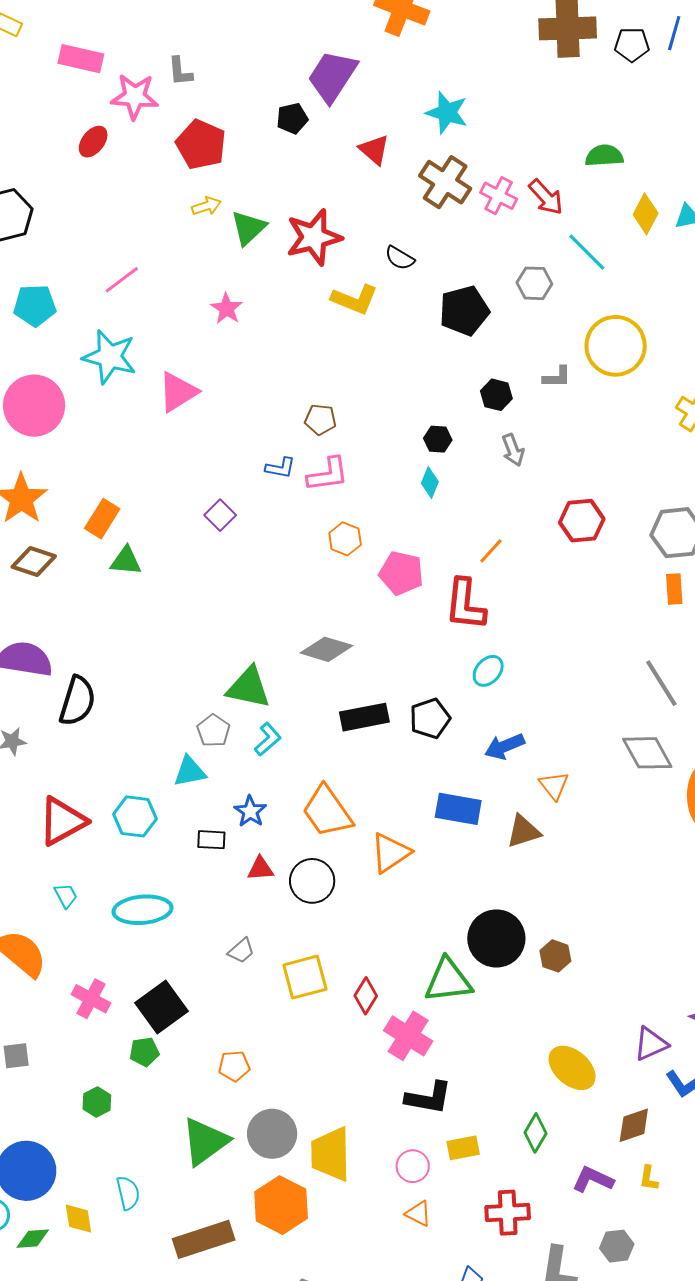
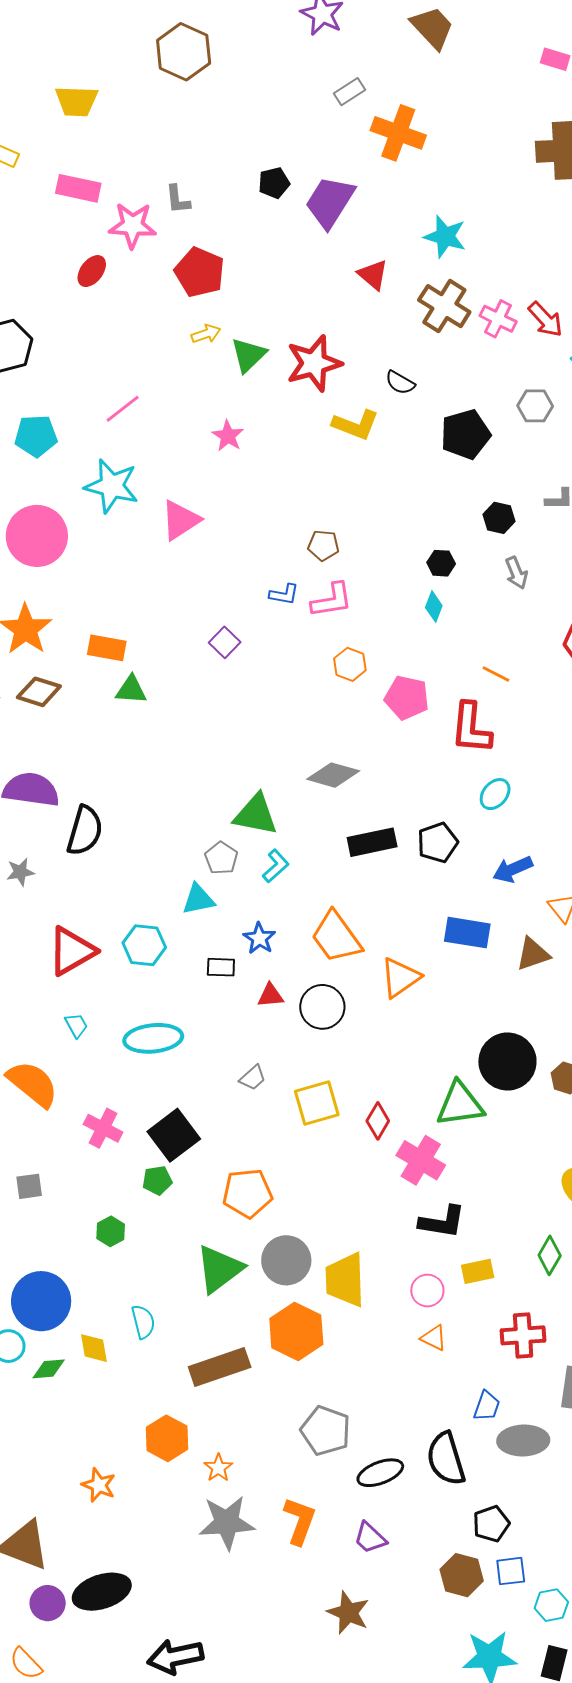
black pentagon: (292, 118) -> (274, 183), moved
orange rectangle: (102, 519) -> (107, 648), turned 69
orange line: (491, 551) -> (496, 674), turned 76
orange pentagon: (234, 1066) -> (247, 1193), size x1.6

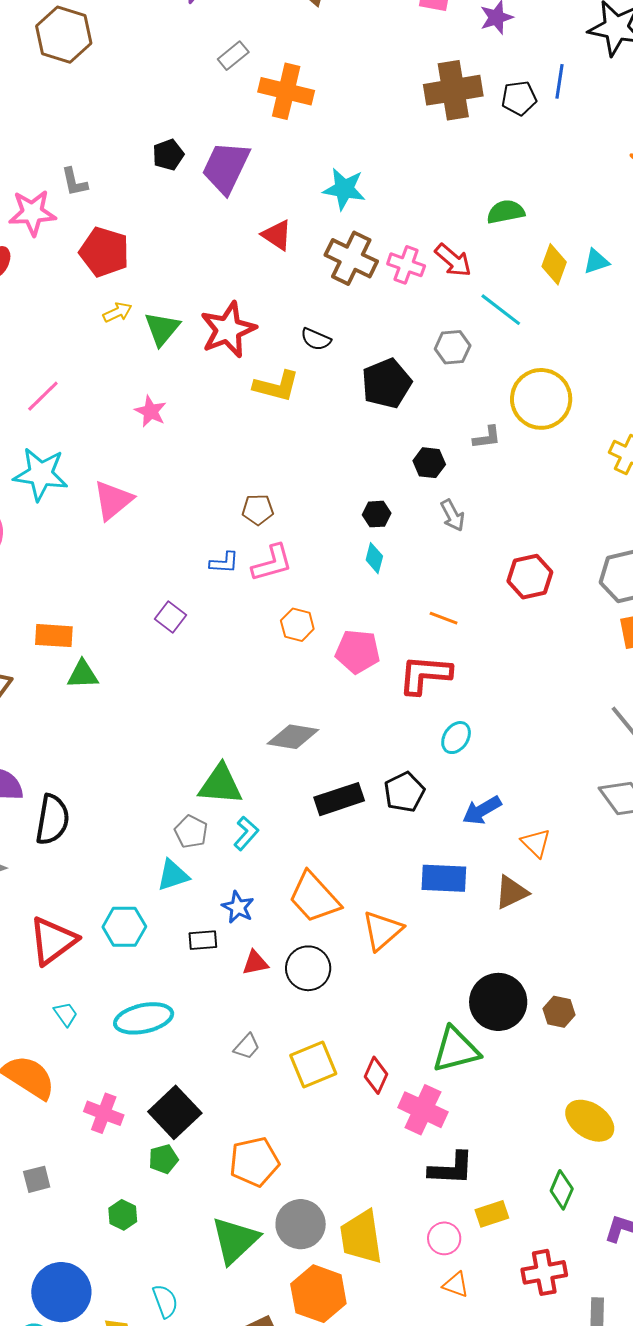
red L-shape: (471, 728) -> (425, 675), turned 96

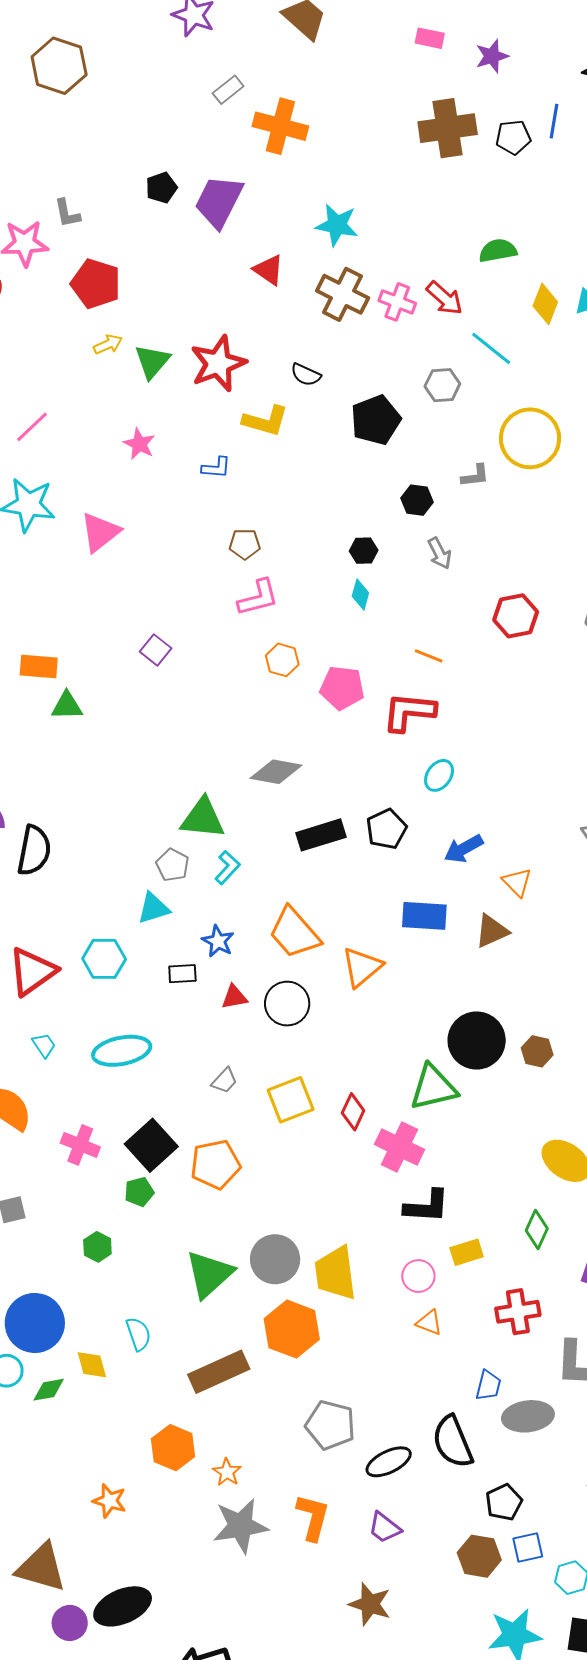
blue L-shape: (224, 563) -> (216, 468), moved
orange pentagon: (254, 1162) -> (215, 1164), moved

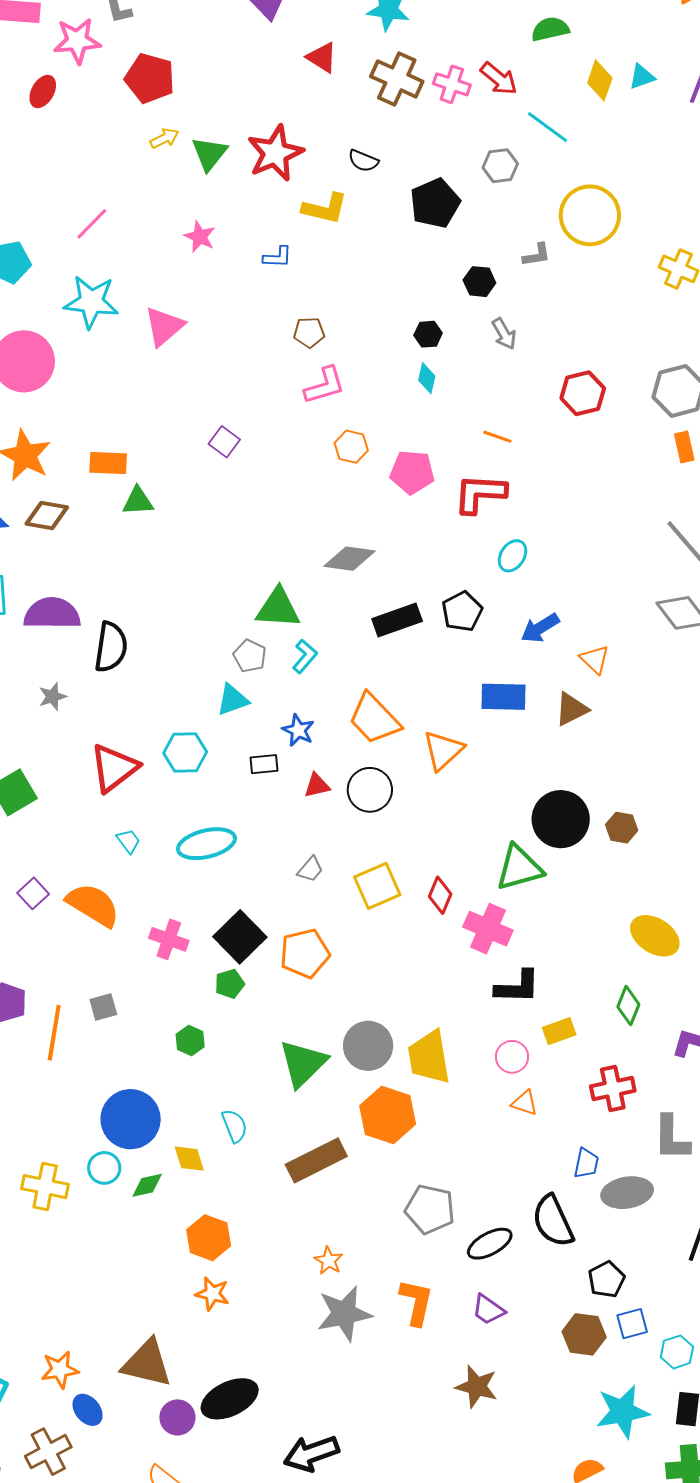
orange hexagon: (173, 1448) -> (209, 1238), moved

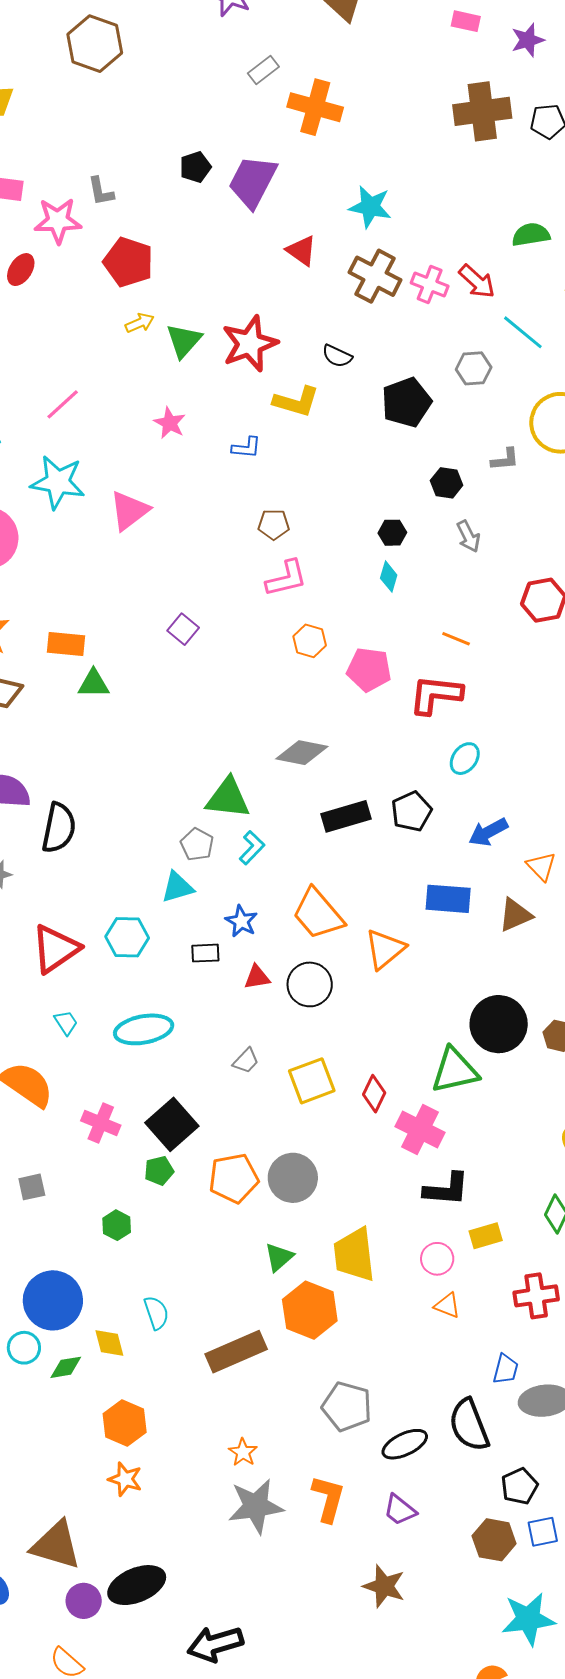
orange pentagon: (305, 953) -> (234, 1178), moved
gray circle: (368, 1046) -> (293, 1178), moved
green triangle: (303, 1063) -> (279, 1257), moved, size x0.6

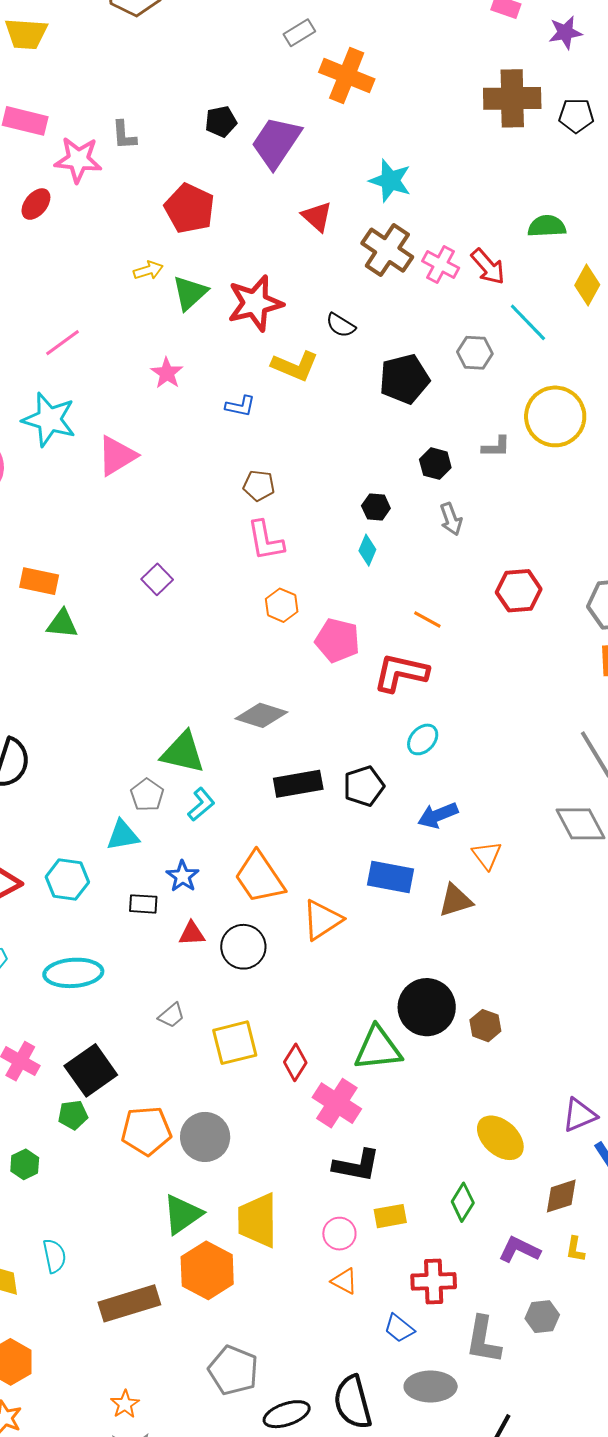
red pentagon: (128, 262) -> (189, 208), moved
pink L-shape: (286, 578) -> (266, 541), turned 87
green triangle: (279, 1257) -> (182, 1214), size x1.4
blue trapezoid: (506, 1369) -> (399, 1328), moved, turned 108

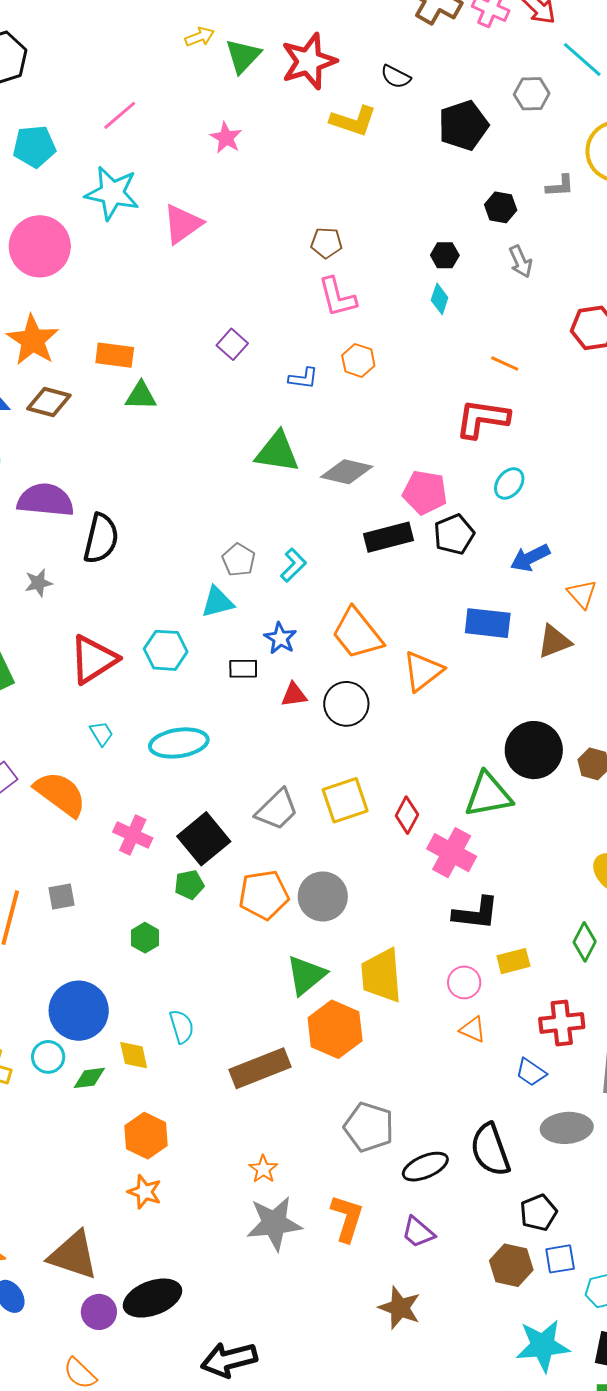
blue L-shape: (240, 406) -> (303, 378), moved
pink pentagon: (337, 640) -> (425, 492), moved
green triangle: (183, 752) -> (277, 452), moved
gray trapezoid: (171, 1015) -> (277, 810), moved, size x1.6

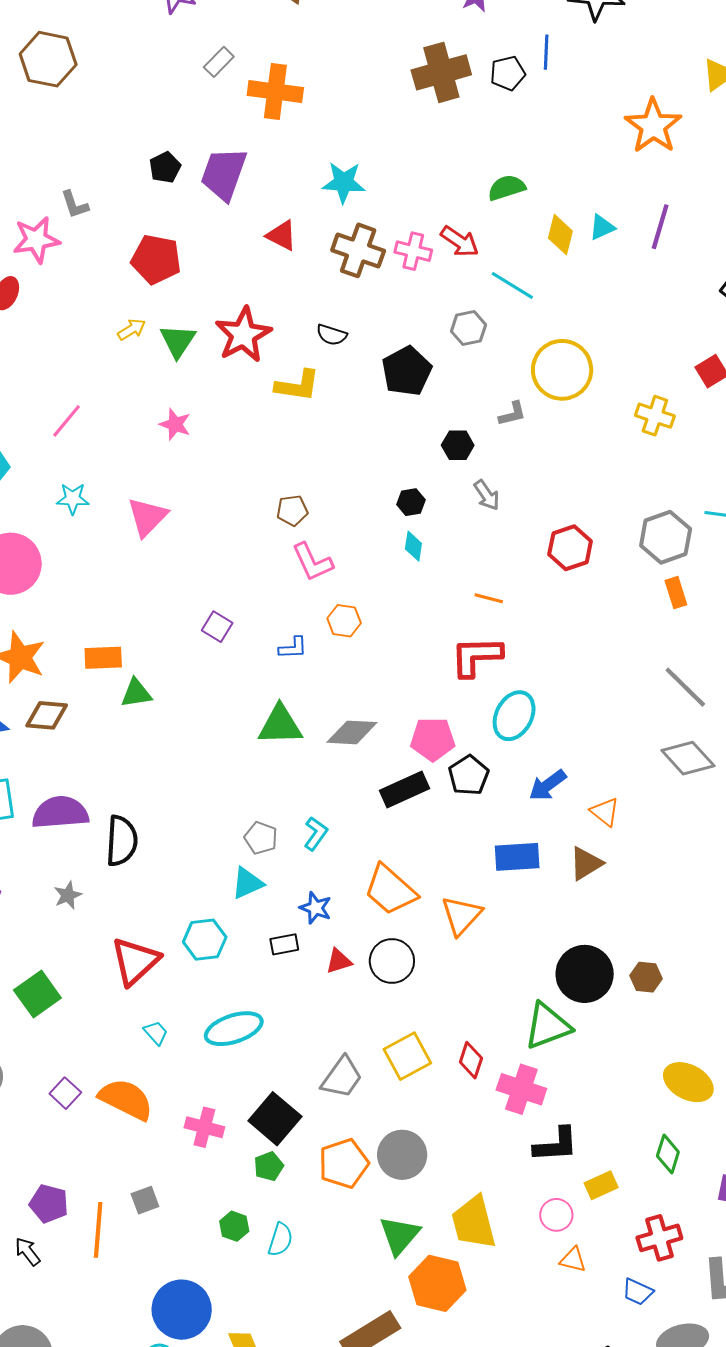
cyan star: (112, 193) -> (73, 499), size x0.6
cyan ellipse: (509, 483) -> (514, 716), size x1.5
cyan semicircle: (182, 1027) -> (280, 1240), moved, turned 44

